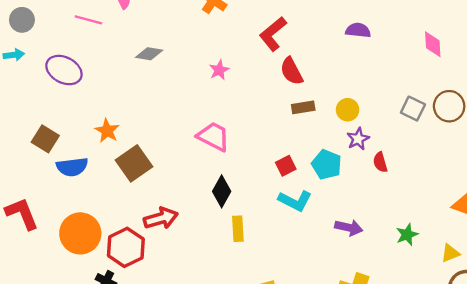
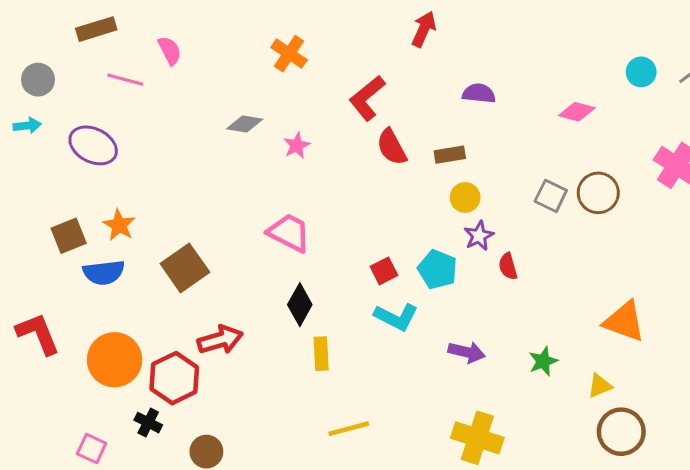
pink diamond: (433, 44) -> (577, 112), turned -72
gray diamond: (149, 54) -> (245, 124), moved
brown rectangle: (303, 107) -> (450, 155), moved
orange star: (107, 131) -> (119, 225), moved
brown square: (45, 139) -> (69, 236), turned 36

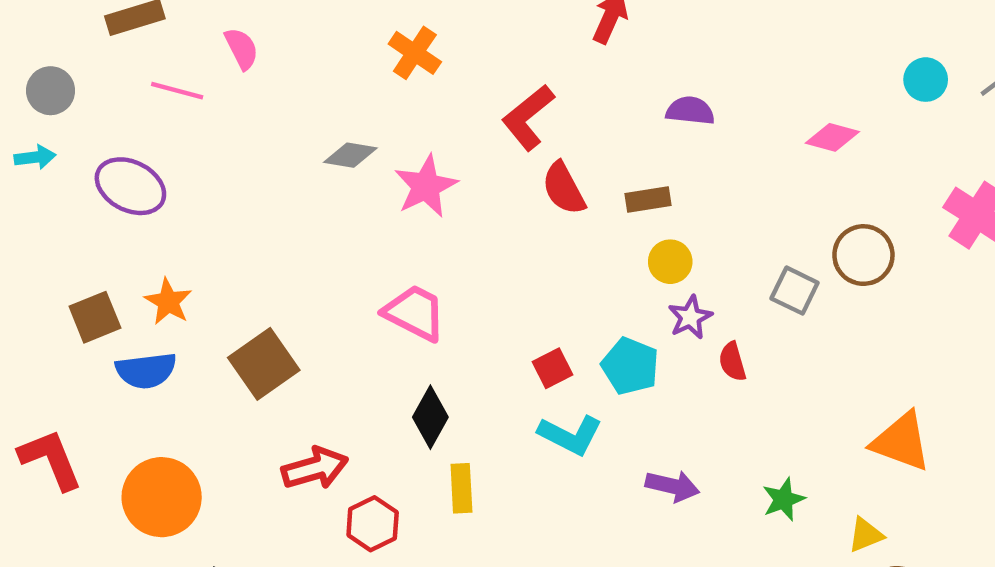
pink star: (297, 145) -> (426, 186), size x1.6
gray square: (551, 196) -> (795, 291), moved
red hexagon: (174, 378) -> (373, 524), moved, size x0.7

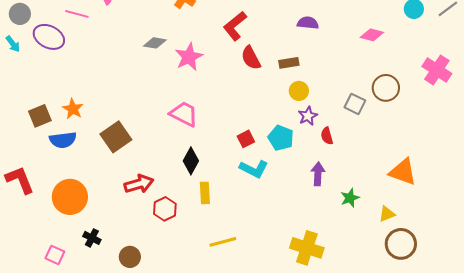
cyan arrow: (35, 157) -> (13, 44), turned 60
purple ellipse: (130, 186) -> (49, 37), moved
purple arrow: (672, 486) -> (318, 174), moved, turned -100

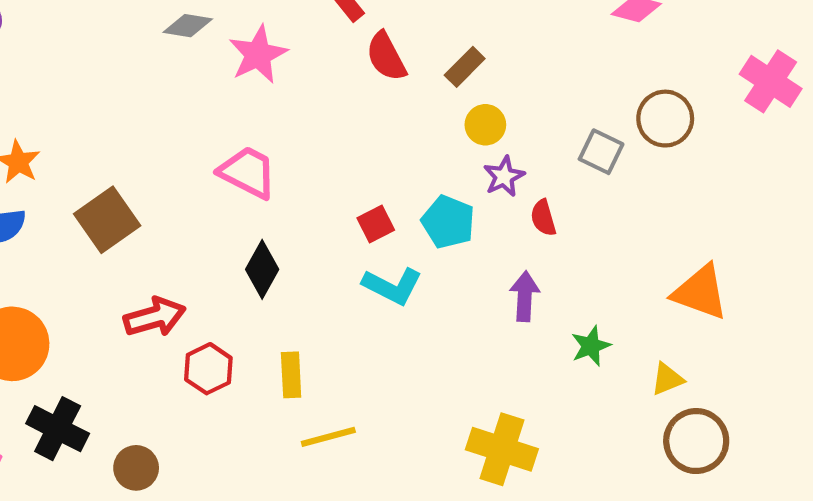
brown rectangle: (289, 63) -> (465, 67), turned -36
yellow rectangle: (205, 193) -> (291, 375), moved
black cross: (92, 238) -> (58, 429), size x1.6

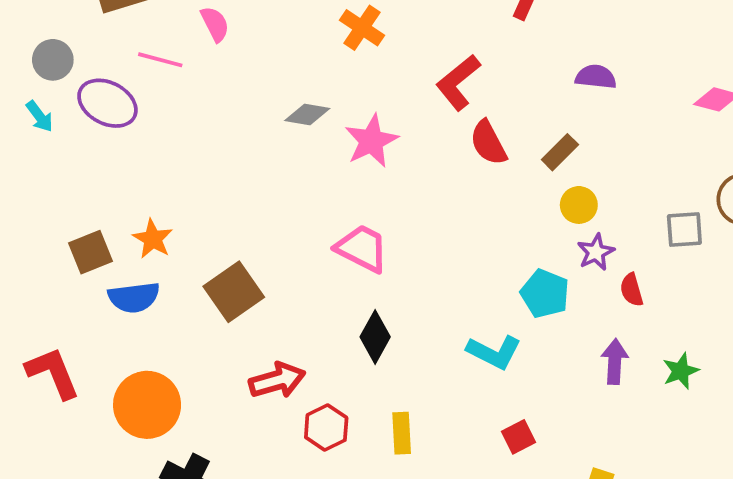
gray square: (601, 152) -> (684, 230), turned -30
red square: (376, 224) -> (518, 437), moved
green star: (591, 346) -> (681, 371), moved

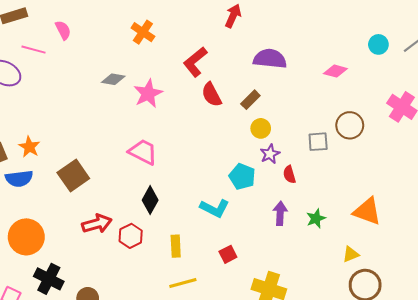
purple semicircle: (596, 77) -> (270, 59), size x1.5
red hexagon: (326, 427) -> (131, 236), moved
yellow rectangle: (402, 433) -> (176, 246), moved

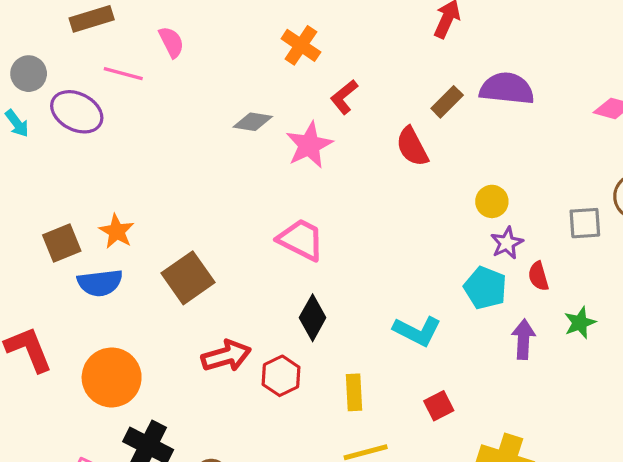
red L-shape: (195, 62) -> (344, 97), moved, size x0.7
brown rectangle: (250, 100) -> (447, 102), moved
cyan pentagon: (242, 177) -> (485, 288), moved
green star: (316, 218) -> (580, 323), moved

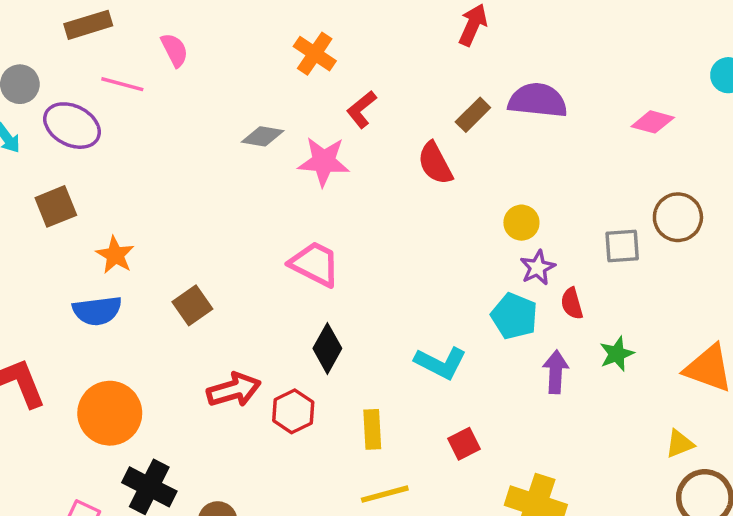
pink star: (309, 145) -> (324, 161), turned 30
brown square: (62, 243) -> (56, 206), moved
brown square: (188, 278) -> (192, 305), size x0.7

